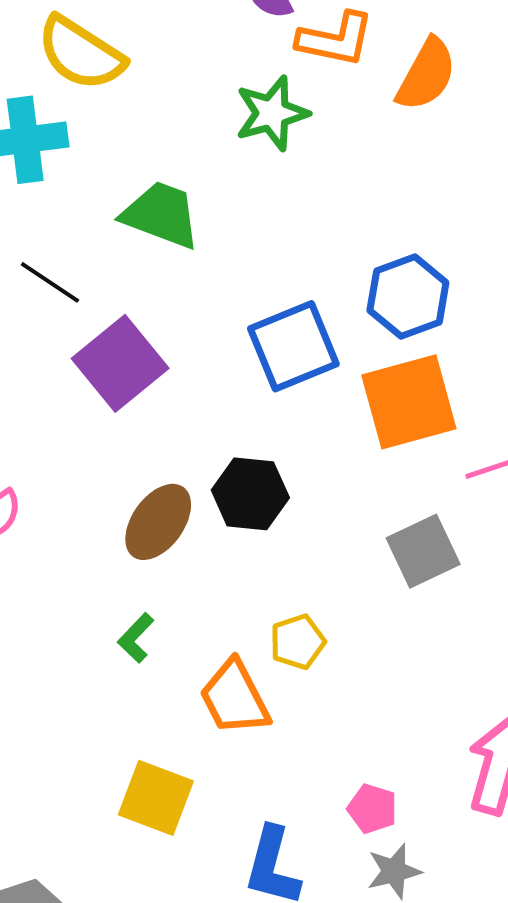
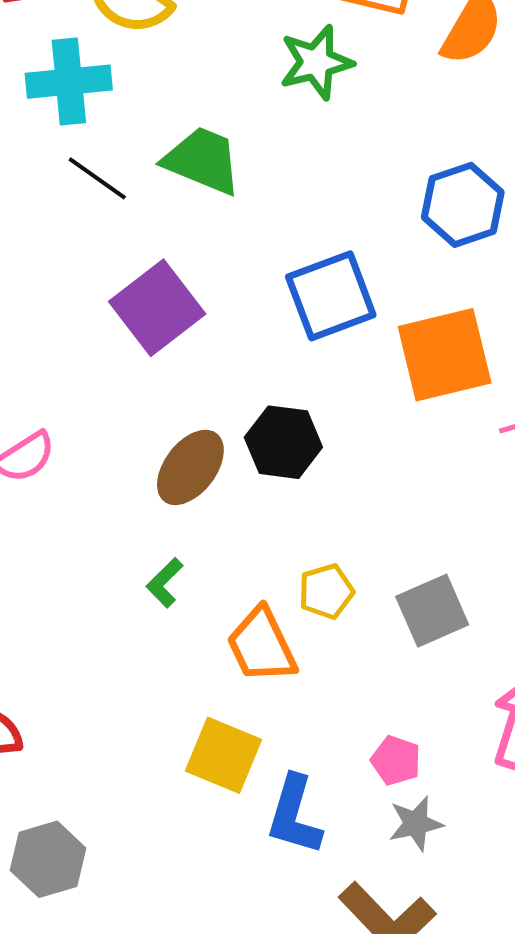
black line: (50, 282) -> (97, 178), moved
blue hexagon: (408, 297) -> (463, 205), moved
gray square: (423, 551) -> (432, 611), moved
yellow square: (156, 798) -> (224, 755), moved

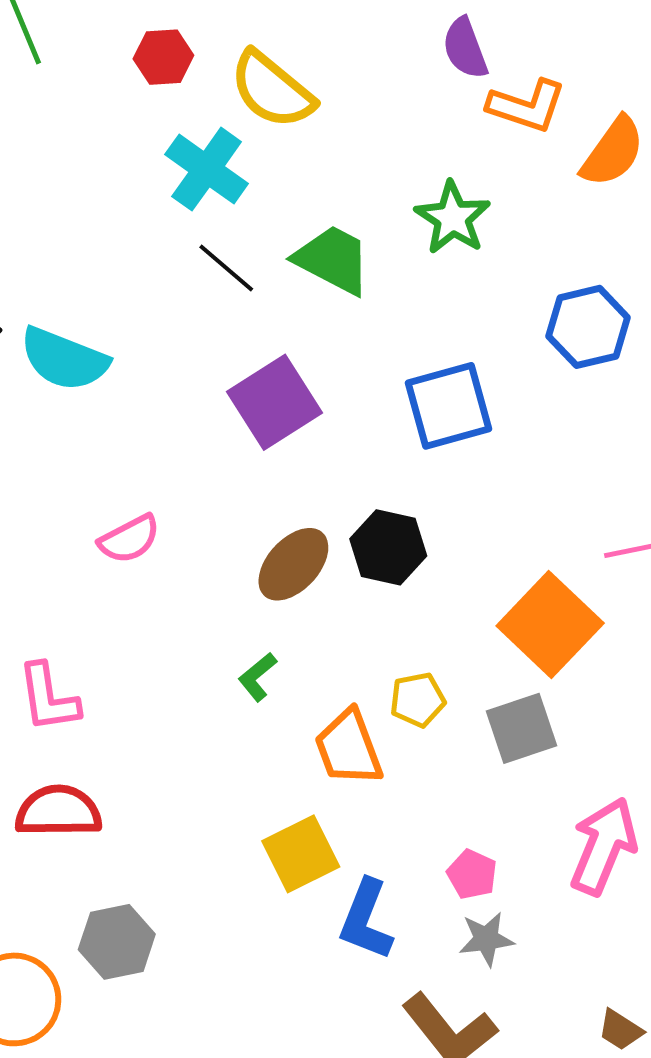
green star: (316, 62) -> (453, 218), moved, turned -30
cyan cross: (69, 82) -> (207, 169), turned 36
orange square: (445, 355) -> (550, 625), moved, turned -38
yellow square: (224, 755) -> (301, 854), turned 36

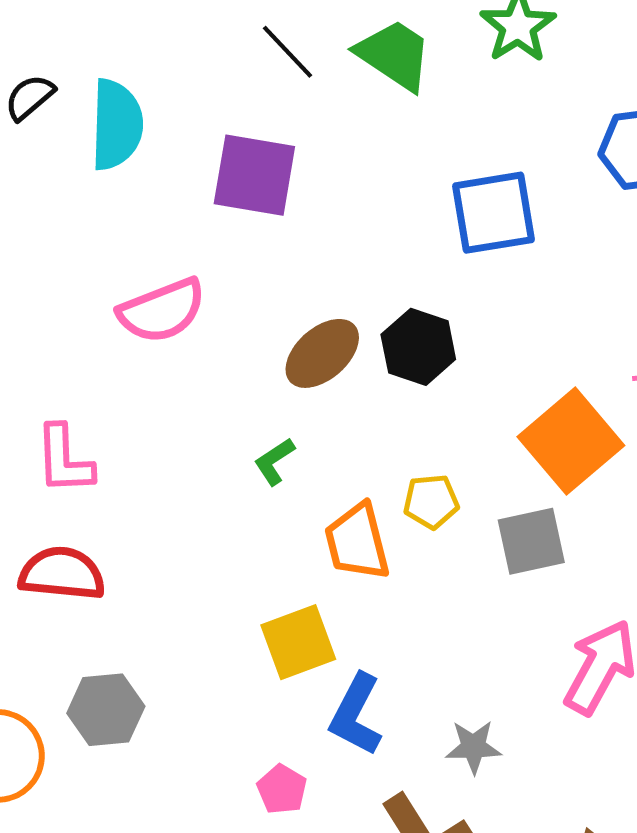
cyan semicircle: (64, 359) -> (116, 125), turned -116
purple square: (274, 402) -> (254, 175), moved, turned 36
pink semicircle: (129, 539) -> (162, 311), size x1.4
pink pentagon: (472, 874) -> (282, 789), moved

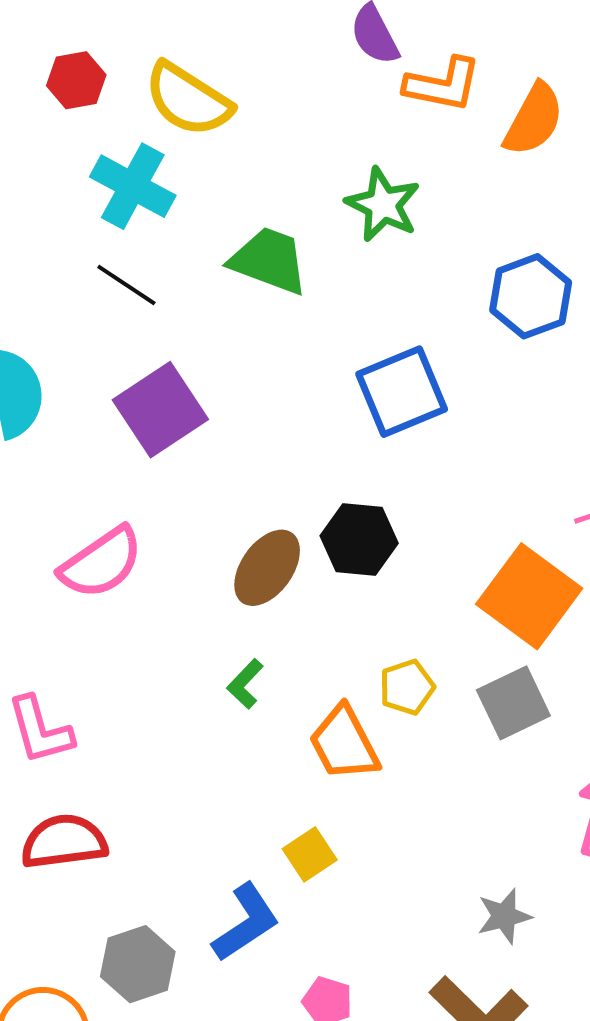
black line: (287, 52) -> (126, 285), moved
purple square: (254, 175) -> (160, 410), turned -30
yellow square: (298, 642) -> (310, 854), size x0.7
blue L-shape: (356, 715) -> (246, 923), moved, turned -138

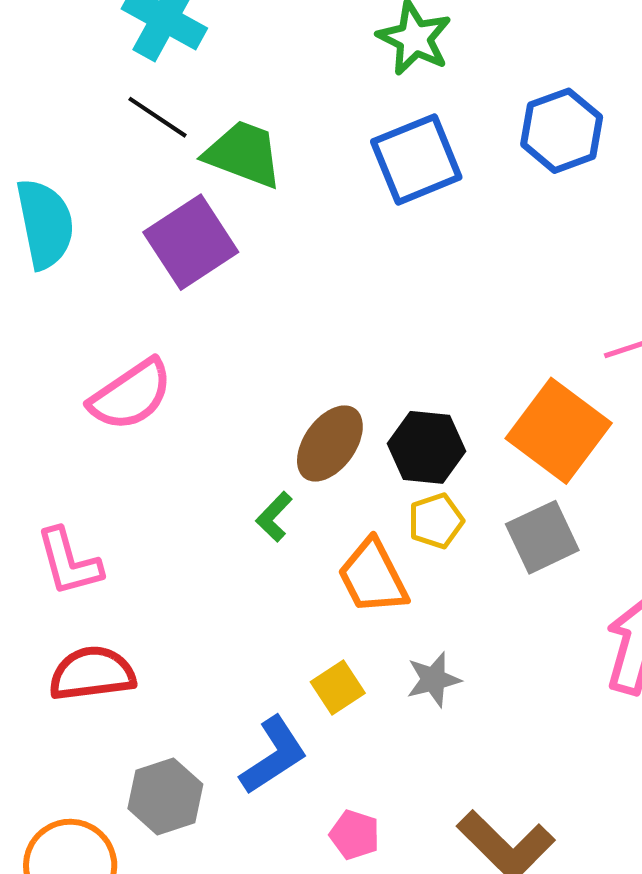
green trapezoid: (269, 261) -> (243, 154), moved
blue square: (402, 392) -> (416, 159), moved
black hexagon: (359, 539) -> (426, 447), moved
brown ellipse: (267, 568) -> (330, 443), moved
gray star: (504, 916) -> (433, 680), moved

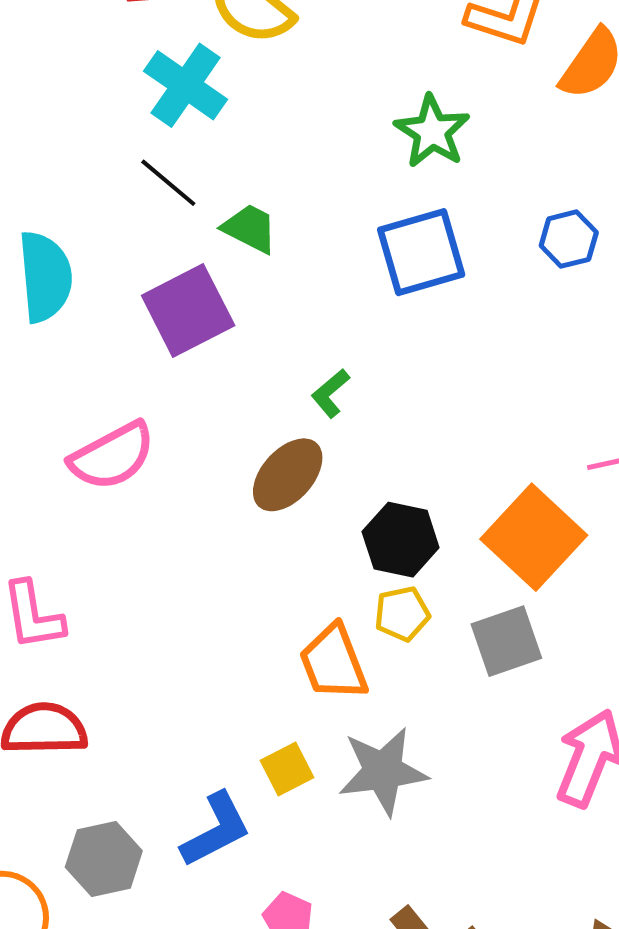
blue hexagon: (562, 131) -> (569, 239), size x0.7
green trapezoid: (243, 154) -> (250, 228), size x0.7
brown ellipse: (330, 443) -> (288, 475), moved
green L-shape: (274, 517) -> (330, 393), moved
gray star: (433, 680) -> (383, 771), size x1.6

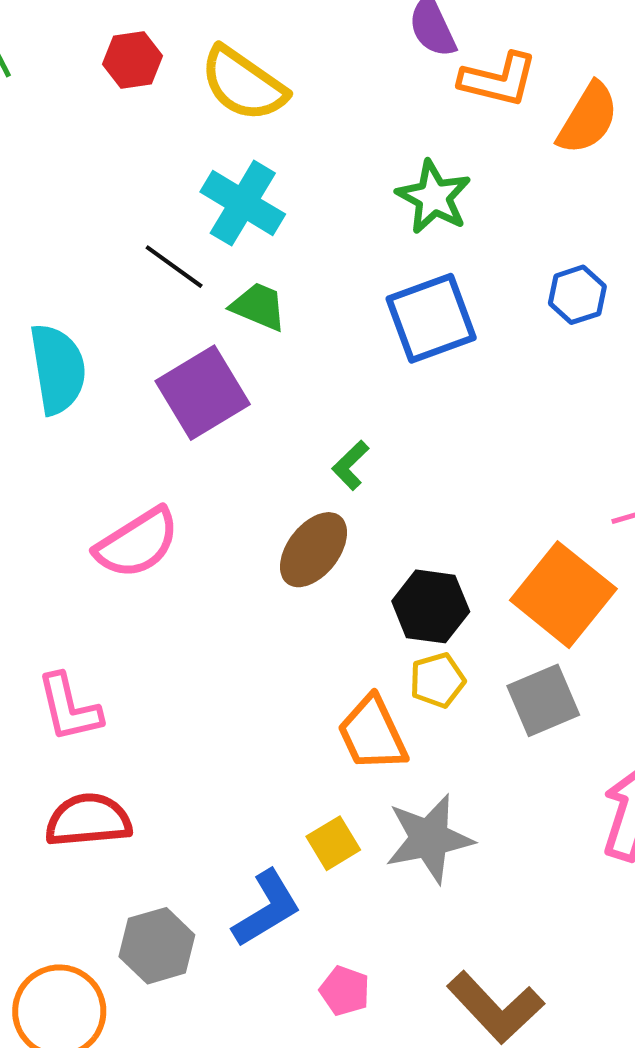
cyan cross: (186, 85) -> (243, 203), moved

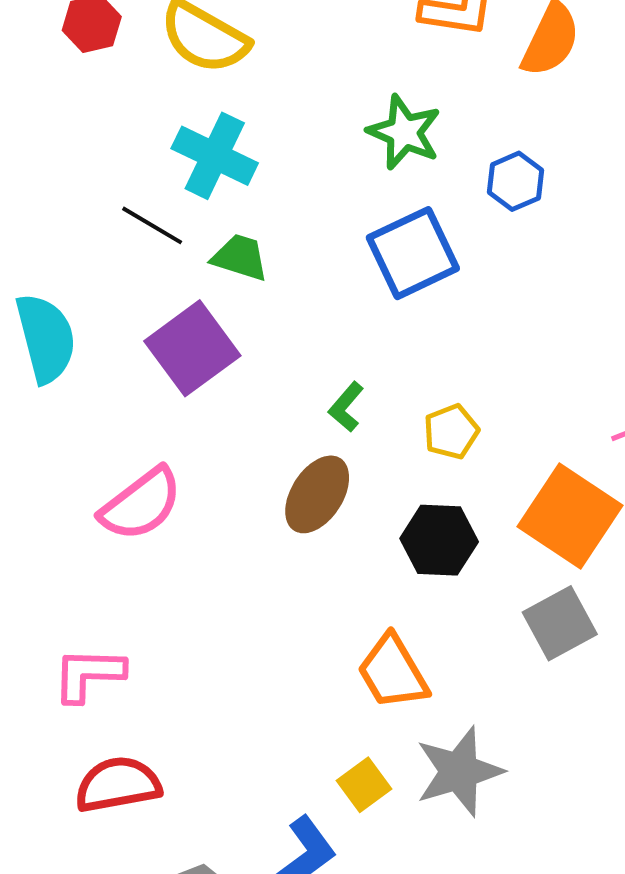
blue hexagon: (577, 295) -> (516, 181), moved
yellow pentagon: (437, 680) -> (451, 432), moved
pink L-shape: (69, 708) -> (88, 674), turned 110

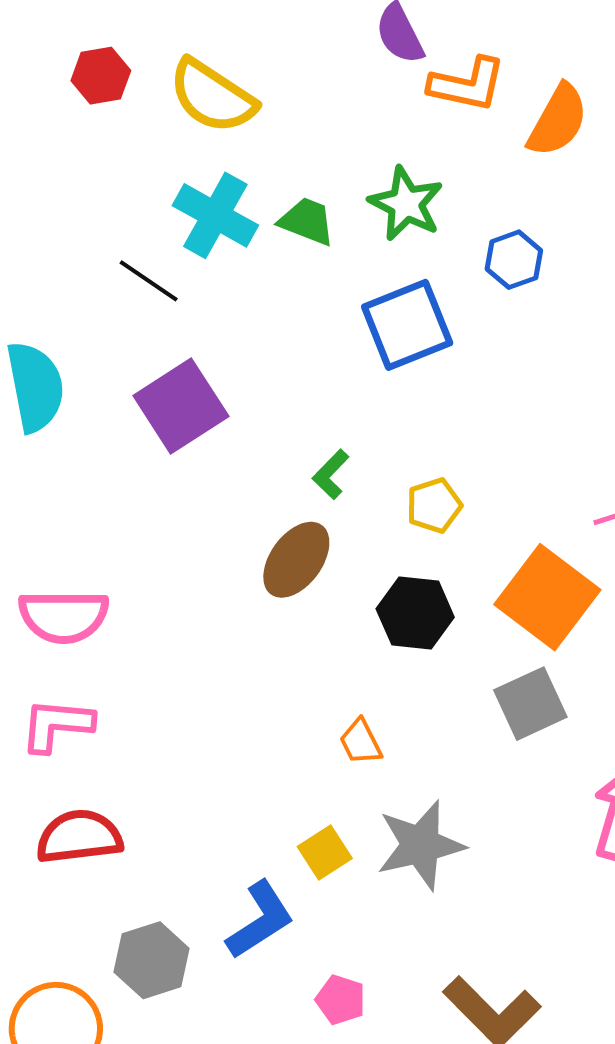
green trapezoid: (240, 257) -> (307, 221), moved
pink semicircle: (141, 504) -> (64, 616), moved, turned 34
orange trapezoid: (393, 672) -> (361, 742), size x0.6

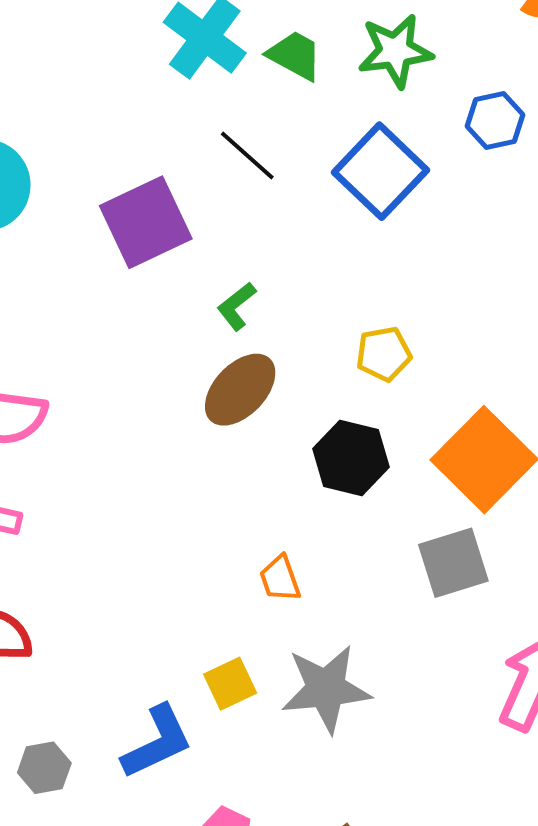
green star: (406, 204) -> (395, 51), turned 30
black line: (149, 281) -> (247, 156), moved
blue square: (407, 325) -> (381, 171), turned -32
green L-shape: (331, 474) -> (236, 306), moved
gray hexagon: (152, 960) -> (44, 768), size x0.7

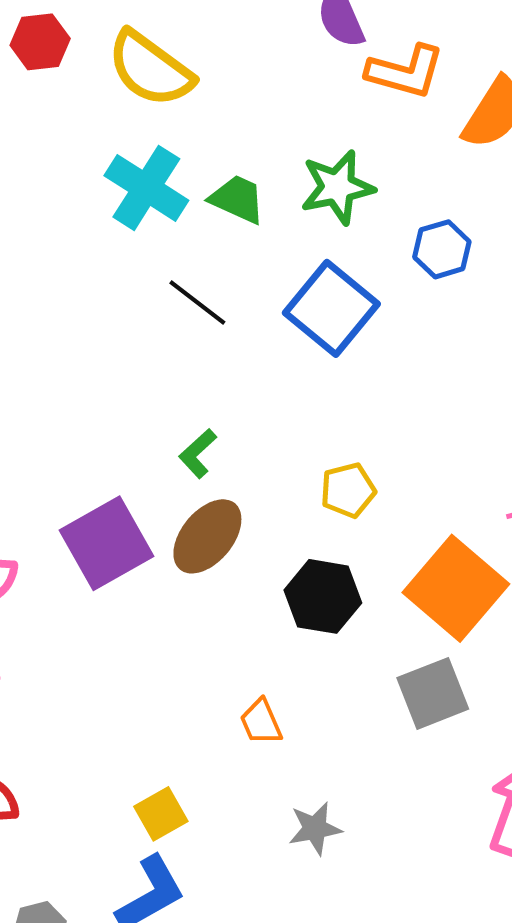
purple square: (146, 222) -> (106, 543), moved
yellow square: (230, 684) -> (161, 814), moved
gray star: (326, 689) -> (315, 828), size x0.6

